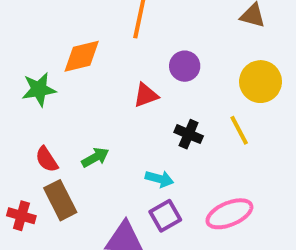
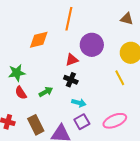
purple circle: (185, 66) -> (92, 45), size x1.5
green star: (39, 89) -> (17, 73), moved
black cross: (189, 134) -> (71, 80), moved
brown rectangle: (60, 200) -> (36, 125), moved

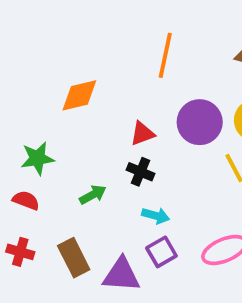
orange line: (69, 19) -> (165, 55), moved
purple circle: (92, 45) -> (200, 122), moved
red semicircle: (21, 93) -> (26, 200), moved, turned 144

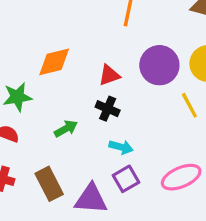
orange diamond: (79, 95) -> (54, 62), moved

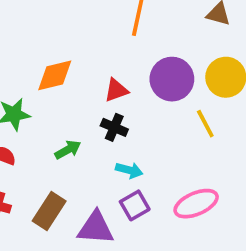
brown rectangle: (49, 184) -> (49, 211), turned 60

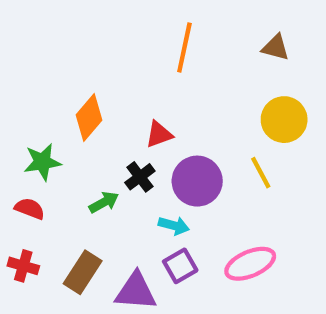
orange diamond: (55, 75) -> (89, 117), turned -36
purple circle: (172, 79) -> (197, 181), moved
black cross: (114, 127) -> (140, 177), moved, turned 30

